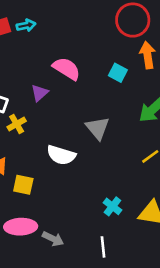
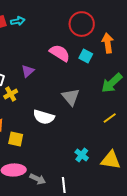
red circle: (133, 20) -> (82, 24), moved
pink semicircle: (67, 69) -> (60, 53), moved
white line: (103, 247) -> (64, 185), moved

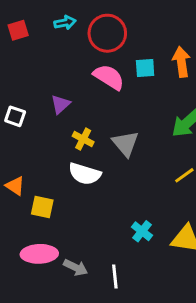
cyan arrow: (18, 21) -> (65, 23), moved
red circle: (82, 24) -> (107, 33), moved
cyan square: (86, 56) -> (145, 68), moved, turned -32
yellow cross: (11, 94) -> (83, 139), moved, turned -32

